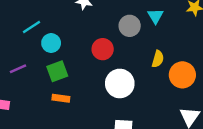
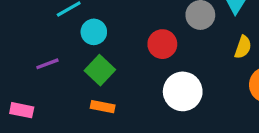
yellow semicircle: (158, 59) -> (243, 47), moved
green square: (57, 71) -> (100, 70), turned -30

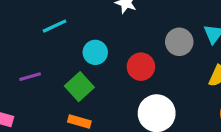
cyan circle: (94, 32) -> (95, 52), moved

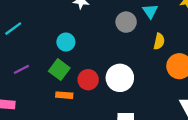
cyan line: (54, 26) -> (13, 29), moved
red circle: (141, 67) -> (88, 80), moved

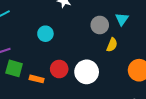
yellow semicircle: (159, 41) -> (112, 45), moved
green square: (59, 70) -> (14, 68), moved, turned -30

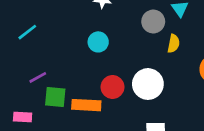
cyan circle: (45, 34) -> (98, 42), moved
orange rectangle: (37, 79) -> (86, 105), size x1.5

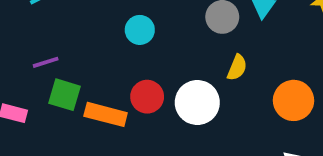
yellow semicircle: (174, 44) -> (237, 68), moved

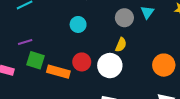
yellow semicircle: (237, 68) -> (121, 45), moved

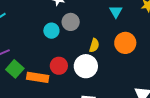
gray circle: (124, 18) -> (71, 22), moved
green square: (35, 60) -> (15, 69), turned 30
orange circle: (164, 65) -> (125, 43), moved

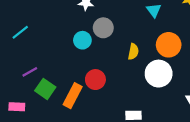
white circle: (86, 66) -> (159, 74), moved
orange rectangle: (38, 77) -> (73, 96), turned -65

